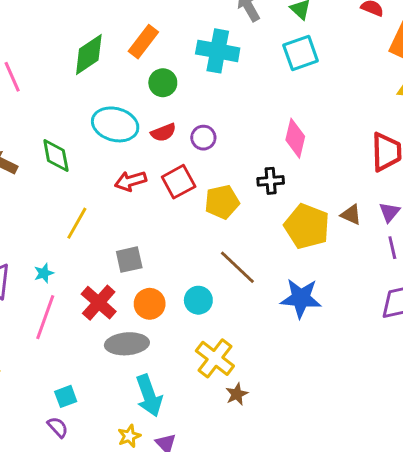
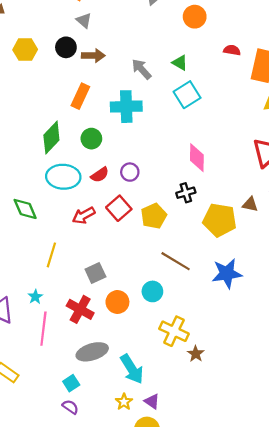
orange rectangle: (143, 42) -> (80, 96), moved
green diamond: (89, 54) -> (51, 138), moved
gray ellipse: (127, 344) -> (92, 352), moved

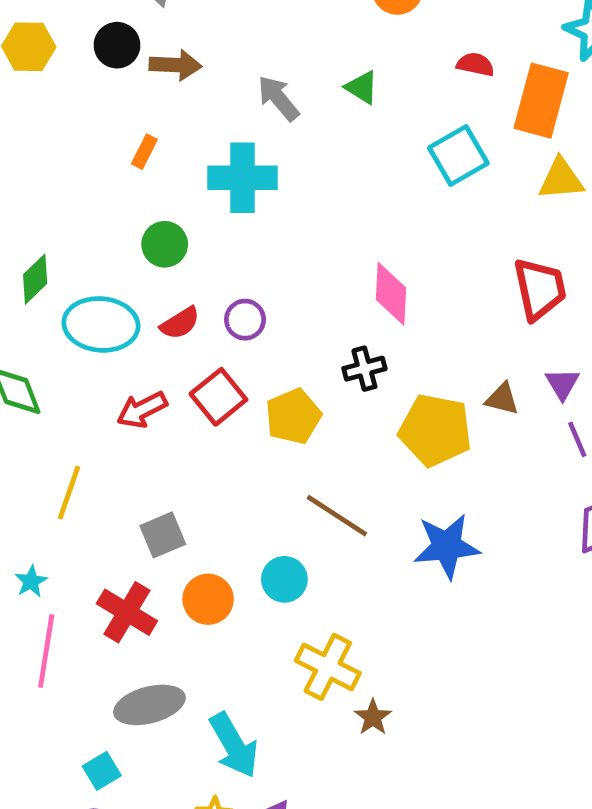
cyan square: (187, 95) -> (458, 155), moved
orange rectangle: (80, 96) -> (144, 152), size x0.6
green diamond: (51, 138) -> (35, 279), moved, size x0.7

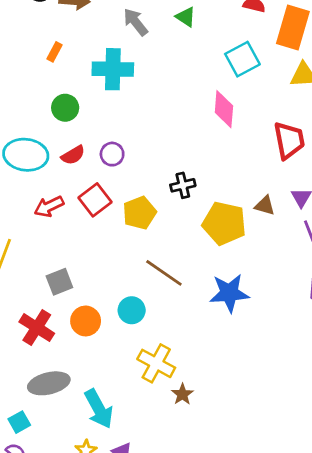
pink diamond: (391, 294) -> (224, 109), moved

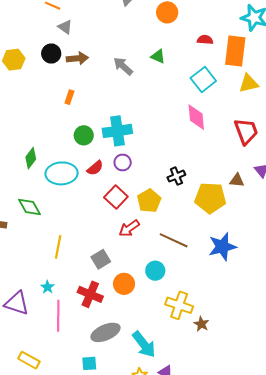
cyan cross: (113, 69) -> (117, 131), moved
red arrow: (49, 206) -> (129, 228), moved
cyan square: (19, 422) -> (89, 363), turned 35

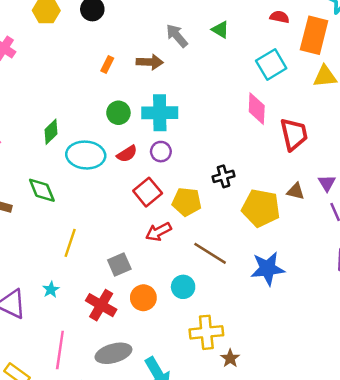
brown arrow: (77, 58) -> (150, 62), moved
red trapezoid: (246, 131) -> (294, 134), moved
yellow pentagon: (149, 201) -> (187, 202), turned 30
yellow cross: (179, 305) -> (206, 332), turned -32
pink line: (58, 316) -> (60, 350), moved

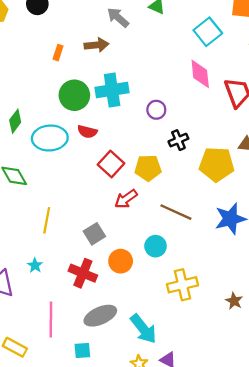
green circle: (118, 113) -> (74, 95), size x1.4
purple circle: (161, 152) -> (156, 110), moved
red semicircle: (127, 154) -> (87, 132), turned 54
brown star: (230, 358) -> (234, 301), moved

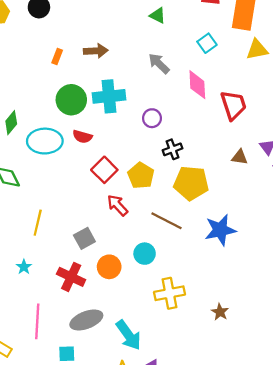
gray arrow: (118, 17) -> (159, 64), moved
cyan square: (208, 32) -> (207, 43), size x0.7
yellow pentagon: (217, 164) -> (191, 183), moved
yellow pentagon: (148, 168) -> (141, 176), turned 30
red arrow: (126, 199) -> (118, 205), turned 80

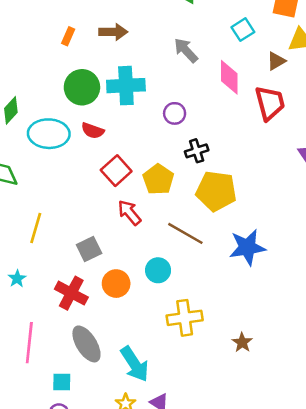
brown triangle: (240, 157) -> (276, 61), moved, turned -42
gray ellipse: (86, 320) -> (86, 344), turned 76

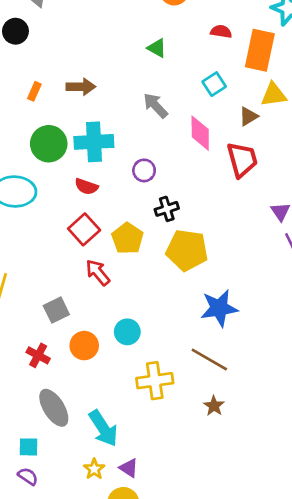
red semicircle: (93, 131) -> (86, 186), moved
brown line: (185, 233) -> (209, 359), moved
red cross: (71, 293) -> (38, 355), size x0.7

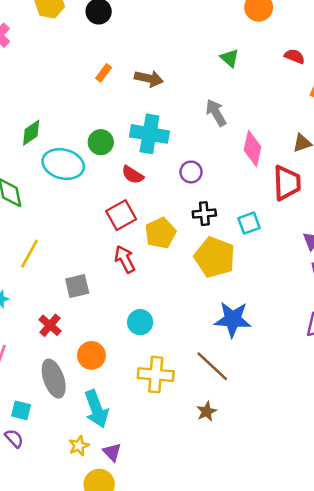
cyan square: (214, 84) -> (249, 223), moved
green circle: (49, 144) -> (101, 142), moved, size x0.7
orange circle: (84, 346) -> (91, 355), moved

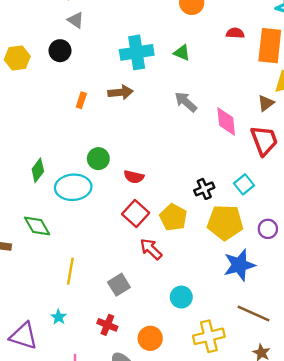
cyan cross: (149, 134) -> (137, 52), moved
purple circle: (191, 172) -> (268, 229), moved
blue star: (233, 319) -> (239, 265), moved

